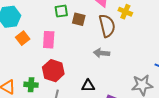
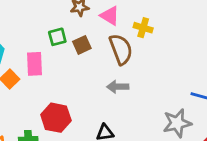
brown square: (79, 19) -> (82, 45), turned -32
pink rectangle: (49, 40) -> (35, 64), moved

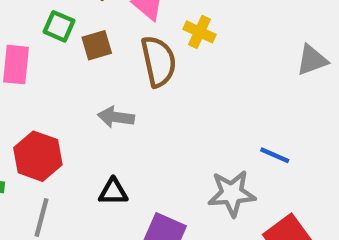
green square: (57, 37) -> (59, 26), turned 30
gray arrow: (118, 87) -> (116, 117), moved

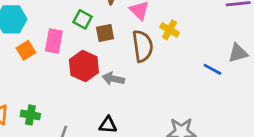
blue line: (275, 155) -> (212, 69), moved
red hexagon: (38, 156) -> (84, 66), moved

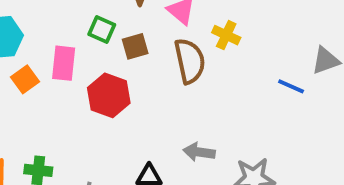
gray arrow: (113, 79) -> (199, 152), moved

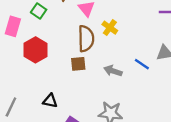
brown square: (135, 46) -> (78, 64), moved
gray arrow: (199, 152) -> (113, 71), moved

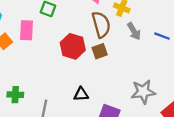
red hexagon: (36, 50) -> (73, 46), moved
gray arrow: (113, 71) -> (134, 31), moved, turned -126

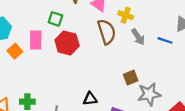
red hexagon: (73, 46) -> (67, 43), moved
brown square: (100, 51) -> (131, 78), moved

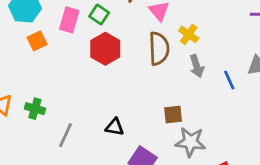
pink rectangle: (36, 40) -> (69, 20), moved
blue line: (165, 40) -> (229, 80), turned 32

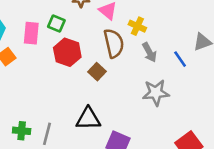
green cross: (35, 109) -> (22, 131), moved
brown square: (173, 115) -> (97, 72), moved, turned -30
black triangle: (115, 127) -> (88, 119), size x1.5
gray star: (190, 142) -> (156, 93), moved

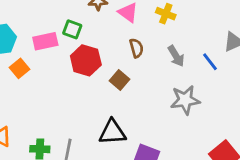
yellow cross: (137, 26) -> (166, 14), moved
pink rectangle: (31, 33) -> (45, 41), turned 75
brown semicircle: (114, 43) -> (136, 48), size x0.6

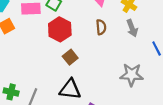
gray arrow: (176, 56) -> (132, 28), moved
brown square: (119, 80) -> (70, 57), moved

